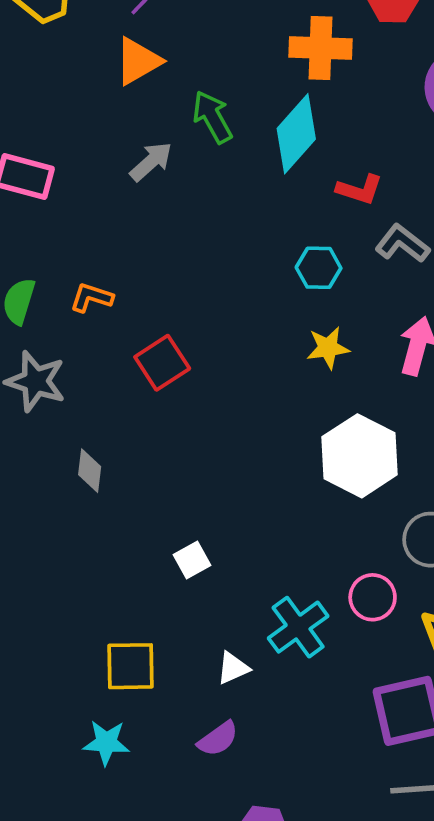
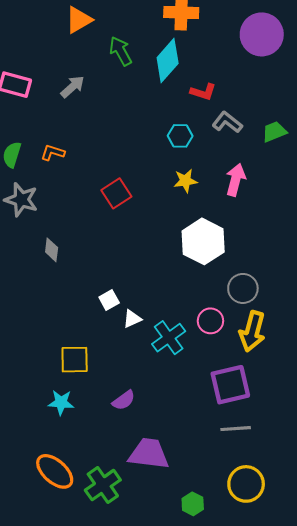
gray arrow: (151, 162) -> (72, 87), moved
red square: (162, 363) -> (116, 193), moved
white triangle: (233, 668) -> (132, 319), moved

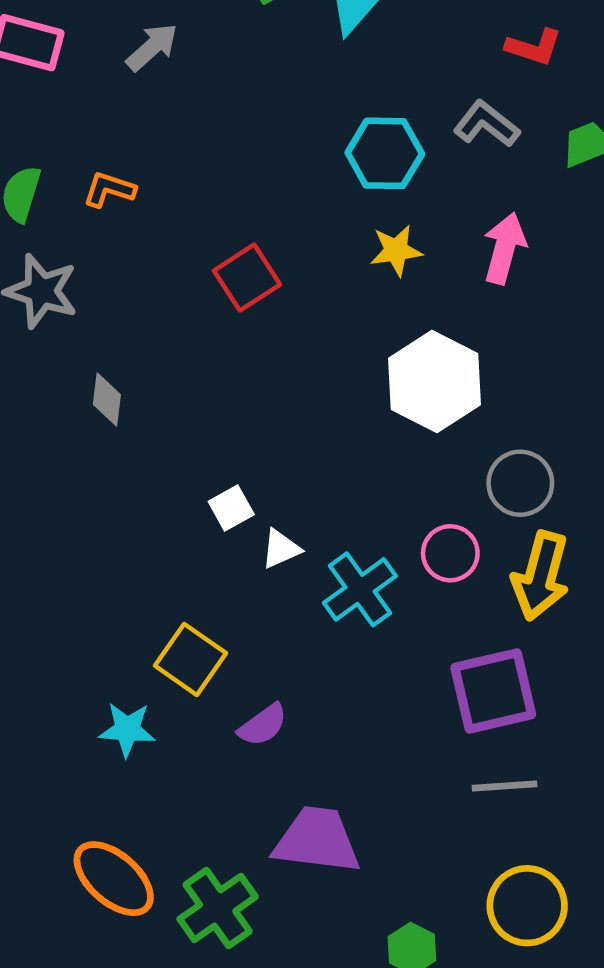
red L-shape: (203, 92) -> (534, 47), moved
cyan hexagon: (180, 136) -> (385, 153), size x1.4
yellow square: (75, 360) -> (190, 659), moved, turned 36

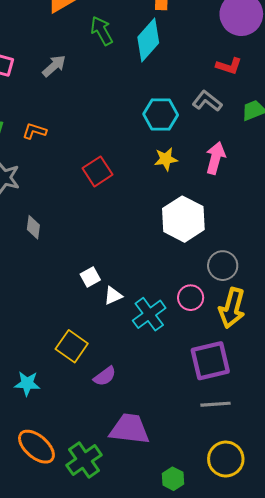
cyan star: (127, 729) -> (27, 384), moved

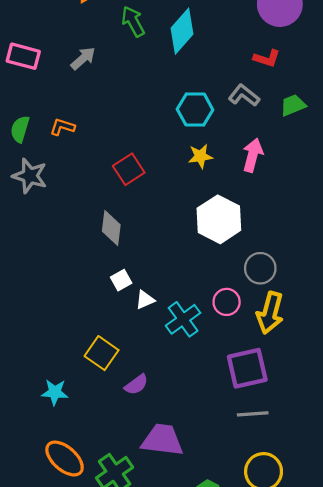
gray diamond: (33, 227) -> (111, 228), moved, size x1.4

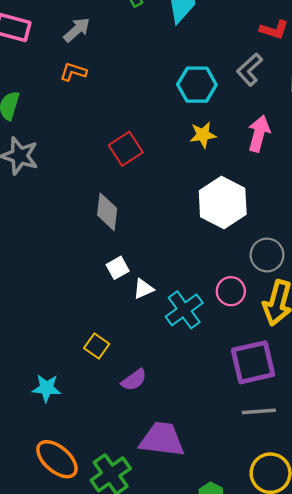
gray L-shape: (244, 95) -> (250, 69), turned -80
orange L-shape: (62, 127) -> (73, 72), moved
yellow square: (102, 353) -> (97, 346), size x0.7

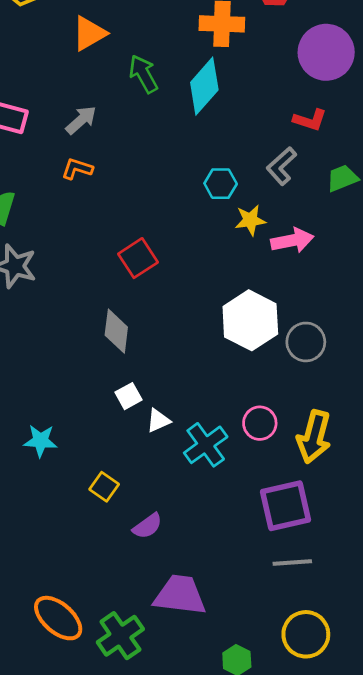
cyan hexagon: (197, 85) -> (221, 184), size x0.7
pink arrow: (259, 134) -> (292, 240), turned 64
yellow star: (203, 135) -> (250, 220), moved
gray circle: (267, 255) -> (306, 342), moved
cyan star: (46, 388) -> (41, 441), moved

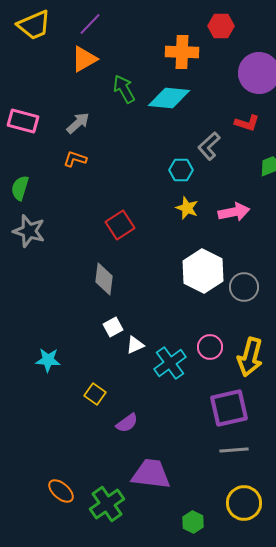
cyan diamond: (204, 86) -> (169, 98), turned 54
gray L-shape: (281, 166) -> (209, 146), moved
yellow star: (250, 220) -> (187, 208), moved, turned 30
orange ellipse: (58, 618) -> (61, 491), size x0.7

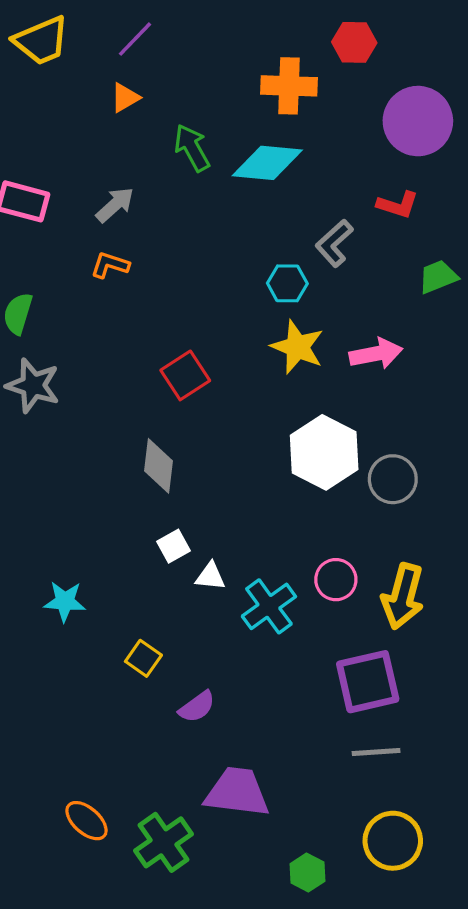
orange triangle: (84, 59) -> (125, 98), size x0.7
yellow star: (187, 208) -> (297, 347), size x1.4
white triangle: (135, 345) -> (210, 576), turned 30

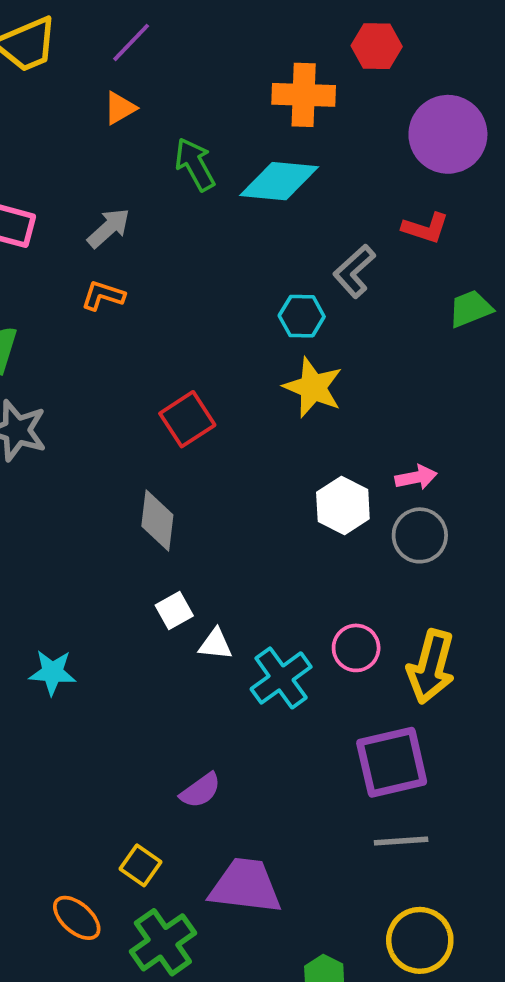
pink arrow: (376, 354) -> (416, 477), moved, size x0.7
white hexagon: (324, 452) -> (343, 505), size x0.7
yellow square: (143, 658) -> (140, 865), moved

